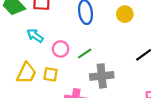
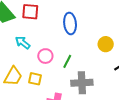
yellow circle: (125, 14) -> (106, 44), moved
green line: (85, 54) -> (67, 61), turned -32

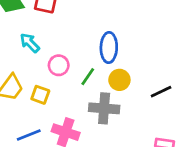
blue ellipse: (70, 23) -> (109, 48), moved
yellow circle: (106, 44) -> (119, 80), moved

